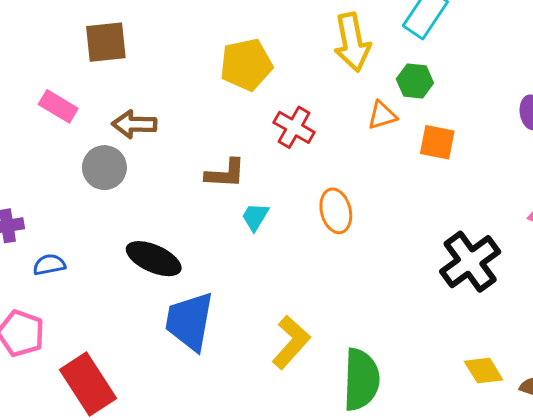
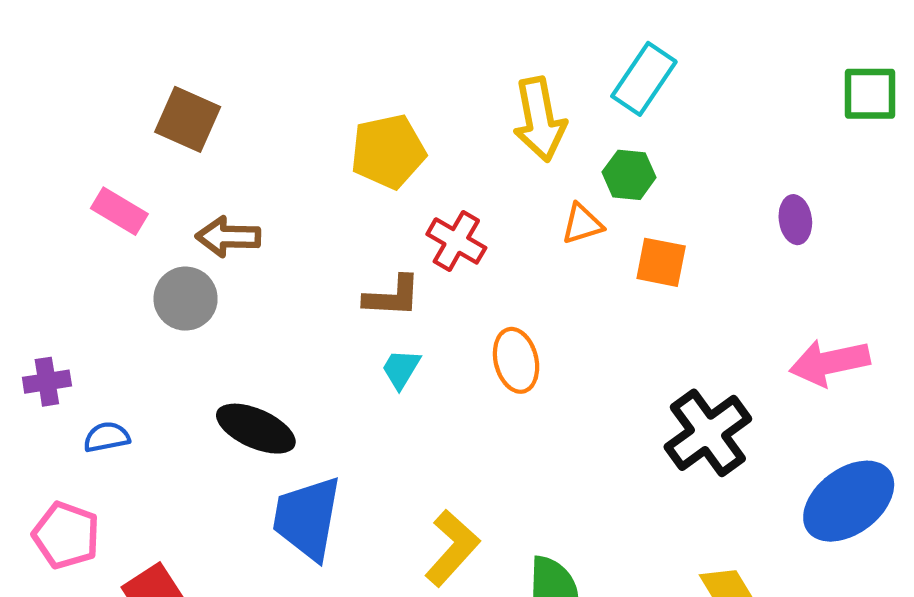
brown square: (106, 42) -> (188, 119), turned 30
brown L-shape: (225, 174) -> (392, 296), moved

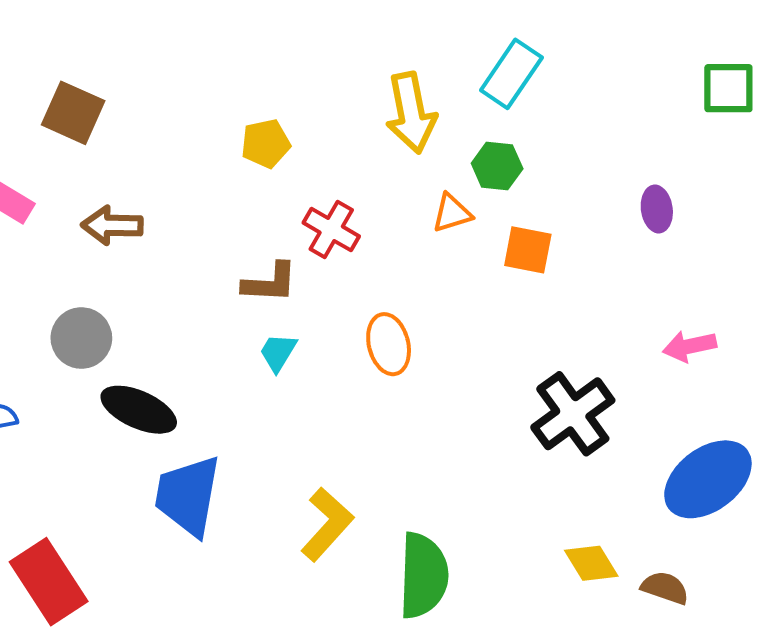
yellow pentagon: (388, 151) -> (266, 143), size x0.7
gray circle: (186, 299) -> (81, 338), moved
pink arrow: (829, 362) -> (690, 346), size x0.7

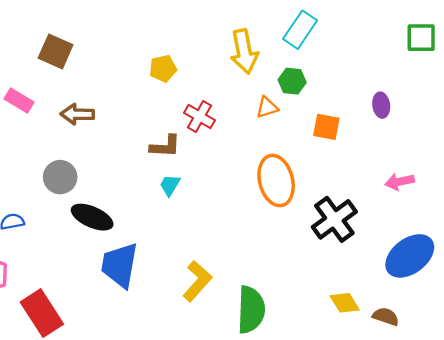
orange square: (528, 250) -> (326, 127), moved
orange ellipse: (389, 344) -> (276, 181), moved, size x1.5

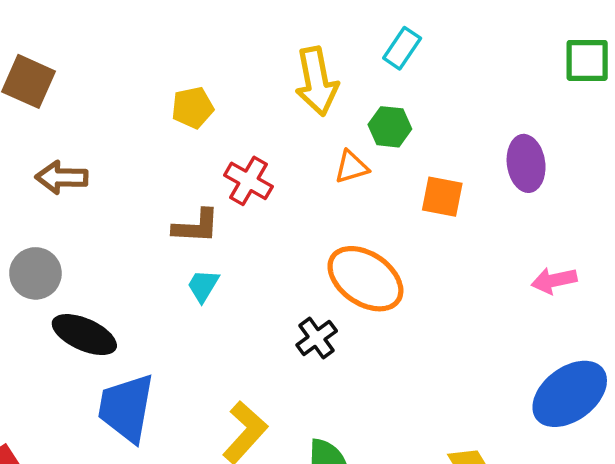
cyan rectangle: (300, 30) -> (402, 48), size x0.7
purple ellipse: (381, 105) -> (526, 163), size x1.4
orange ellipse: (276, 181) -> (365, 279), turned -42
black cross: (334, 219) -> (317, 338), moved, size x0.6

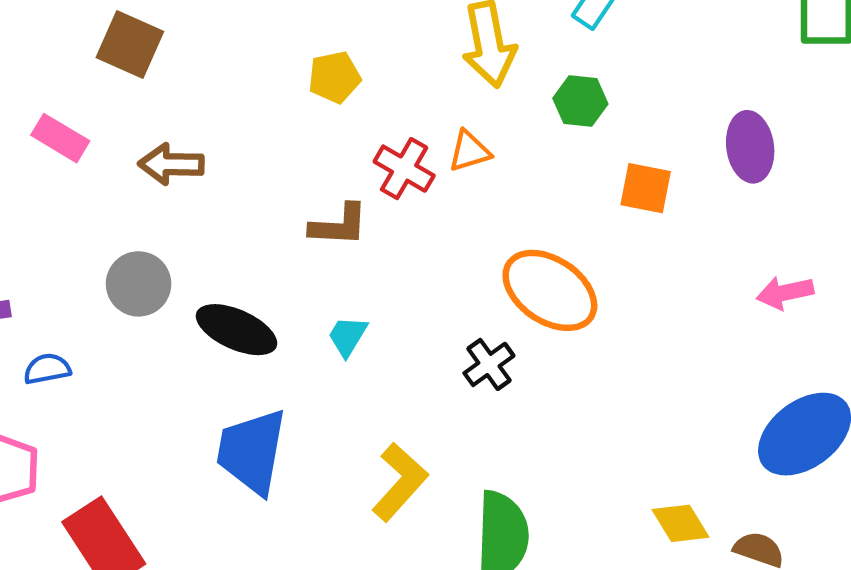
orange triangle: (351, 167) -> (469, 151), moved
cyan trapezoid: (203, 286) -> (347, 336), moved
black ellipse: (84, 335) -> (236, 330), moved

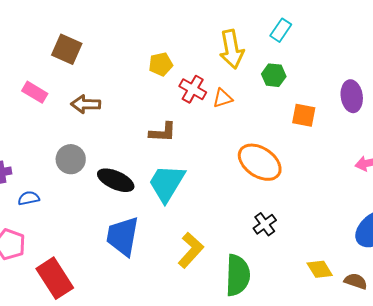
red cross: (404, 169) -> (193, 89), moved
cyan trapezoid: (347, 336) -> (167, 183), size x2.0
black cross: (489, 364) -> (265, 224), moved

